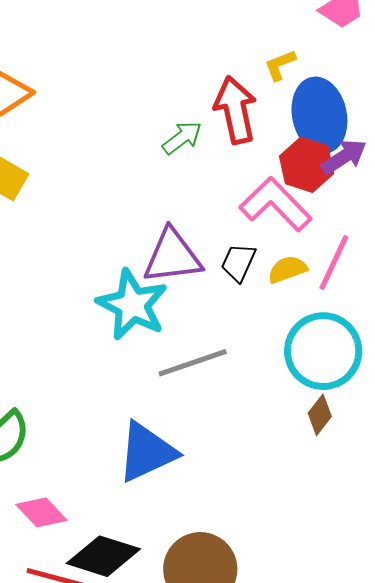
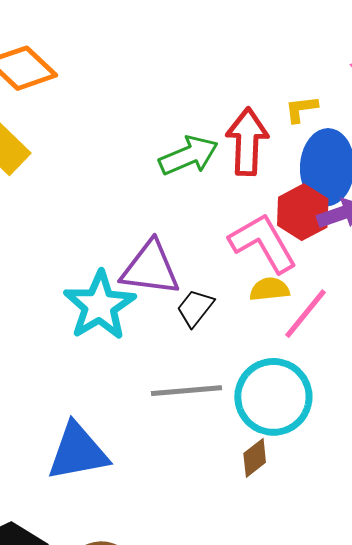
green arrow: (182, 138) -> (189, 156), size x1.4
black trapezoid: (238, 262) -> (195, 308), moved
yellow semicircle: (287, 269) -> (270, 289), moved
gray line: (193, 363) -> (186, 391), moved

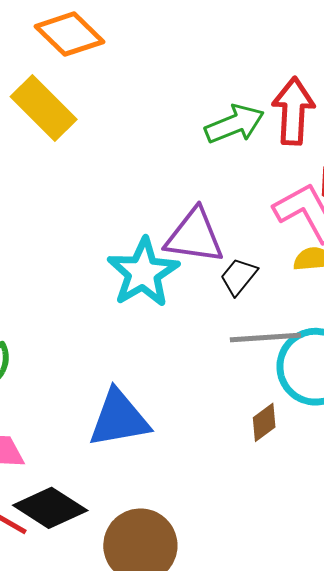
gray line: (186, 391) -> (265, 338), moved
brown diamond: (255, 458) -> (264, 422), moved

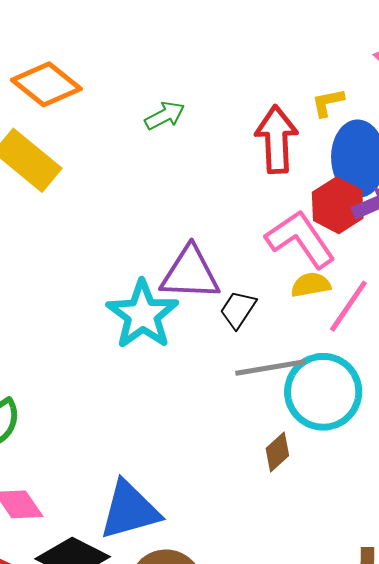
green arrow: (234, 124) -> (165, 116), moved, size x0.7
blue triangle: (119, 419) -> (130, 510), moved

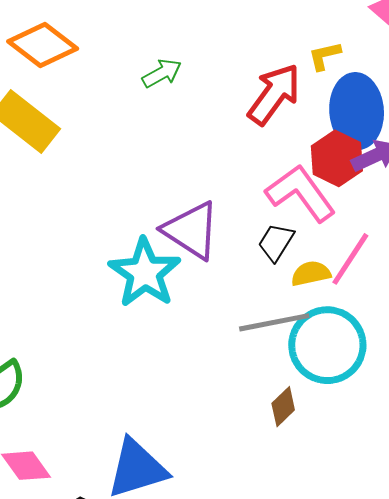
red arrow: (276, 139) -> (274, 94), turned 40
purple triangle: (190, 273) -> (191, 230), turned 32
yellow semicircle: (311, 285) -> (311, 274), moved
black trapezoid: (238, 309) -> (276, 242), moved

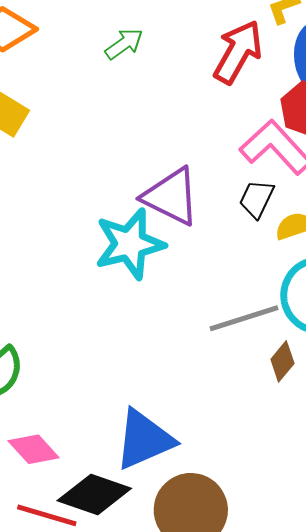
cyan star: (145, 273) -> (130, 244), turned 30
gray line: (274, 322) -> (244, 318), moved

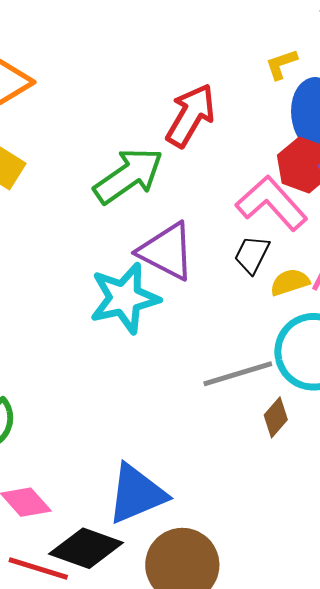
green arrow: (124, 44) -> (128, 176), moved, size x1.8
red arrow: (238, 52) -> (191, 115), moved

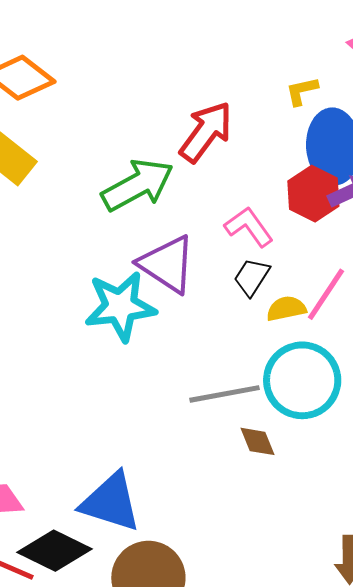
pink L-shape: (272, 203) -> (249, 227), moved, size x0.7
brown diamond: (276, 417) -> (257, 441), turned -69
blue triangle: (137, 494) -> (111, 502), turned 34

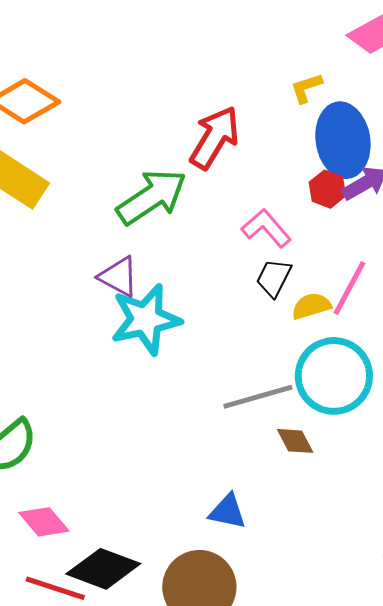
red hexagon: (313, 194) -> (327, 189), size x0.7
purple triangle: (167, 264) -> (119, 277), moved, size x0.7
blue triangle: (111, 502) -> (228, 511), moved, size x0.6

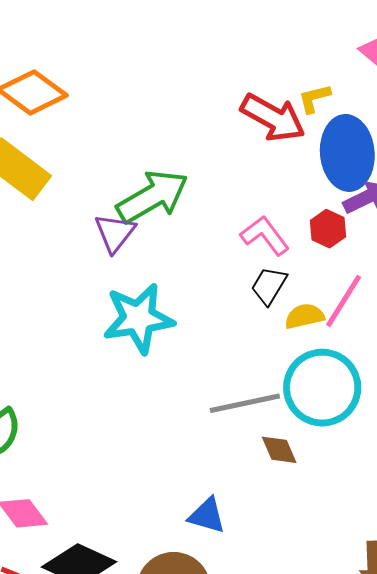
red arrow: (215, 138) -> (273, 118), moved, turned 84
red hexagon: (327, 189) -> (328, 229), moved
purple triangle: (119, 277) -> (115, 233), moved, turned 36

